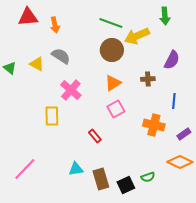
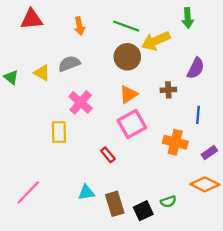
orange arrow: (55, 25) -> (79, 26), moved
gray semicircle: (61, 56) -> (69, 64), turned -54
pink square: (116, 109) -> (132, 124), size x1.4

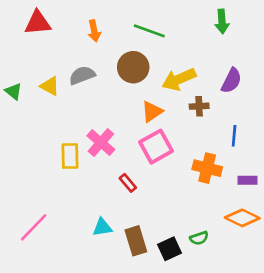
yellow arrow: (156, 41) -> (179, 79), moved
brown circle: (127, 57) -> (133, 67), moved
pink cross: (81, 102) -> (101, 143), moved
purple rectangle: (209, 153) -> (248, 180), turned 35

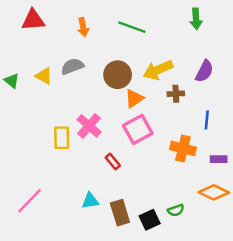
brown circle: (133, 67) -> (118, 75), moved

